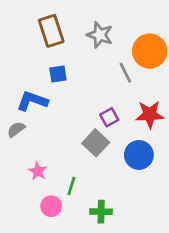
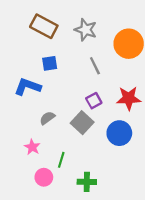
brown rectangle: (51, 31) -> (44, 26), turned -44
gray line: (125, 73) -> (95, 66), moved
gray semicircle: (16, 129) -> (47, 118), moved

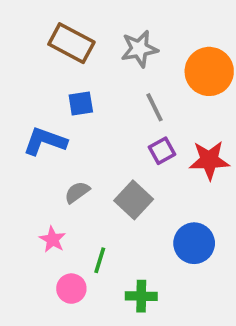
gray star: (86, 30) -> (139, 49), turned -30
purple square: (94, 101) -> (162, 151), moved
blue circle: (119, 133) -> (194, 243), moved

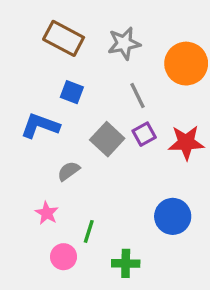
blue square: (81, 104) -> (72, 92), turned 30
gray square: (134, 200) -> (107, 139), moved

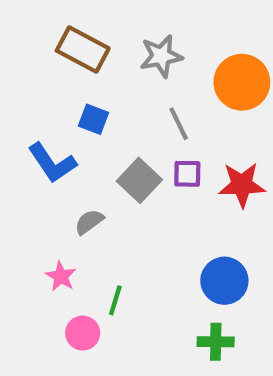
blue L-shape: (40, 126) -> (52, 163), turned -144
purple square: (144, 134) -> (187, 174), turned 30
green cross: (126, 263) -> (216, 342), moved

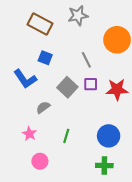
gray star: (161, 56) -> (78, 15), moved
green line: (115, 300) -> (66, 136), moved

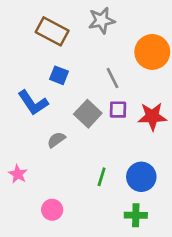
pink star: (29, 134) -> (18, 174), moved
green line: (66, 136) -> (102, 177), moved

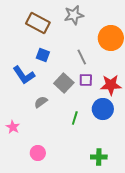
green line: (102, 177) -> (75, 118), moved
blue circle: (141, 177) -> (103, 109), moved

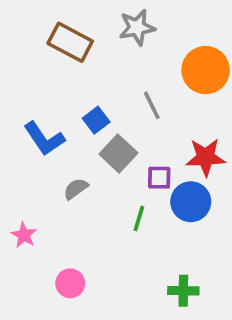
blue square: (43, 55) -> (96, 120), moved, turned 32
purple square: (86, 80) -> (159, 178), moved

